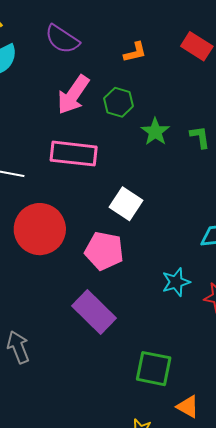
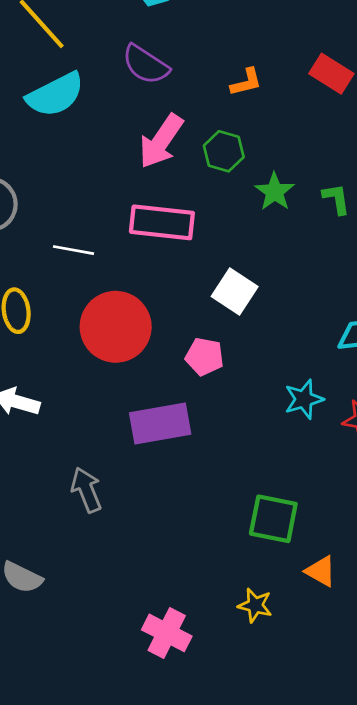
pink pentagon: (104, 251) -> (205, 357), size x0.7
purple rectangle: (94, 312) -> (160, 423), moved, turned -54

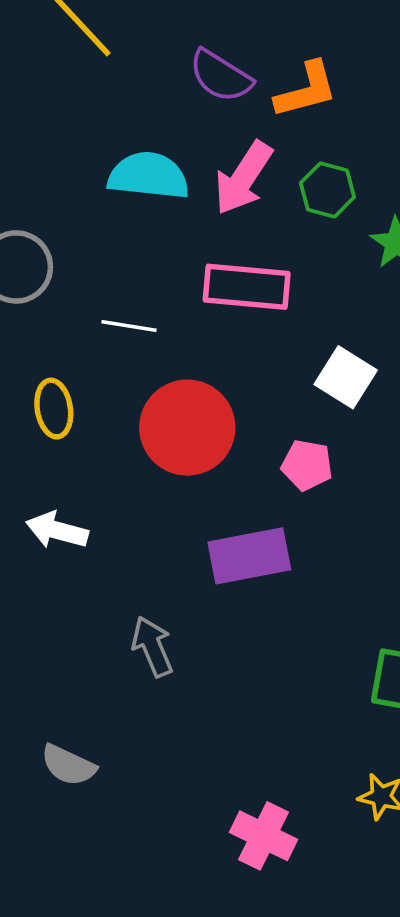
orange L-shape: (246, 82) -> (306, 90), moved, size x1.5
cyan semicircle: (55, 95) -> (149, 176), moved, turned -146

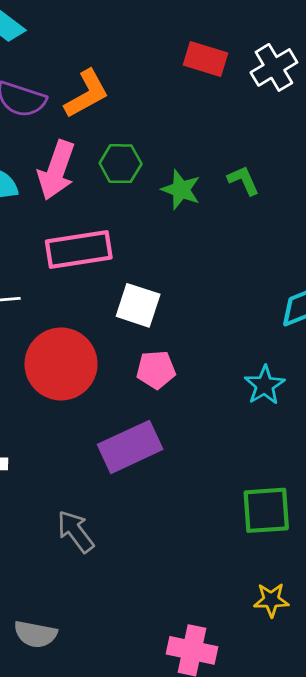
white square: (346, 377) -> (138, 305), moved

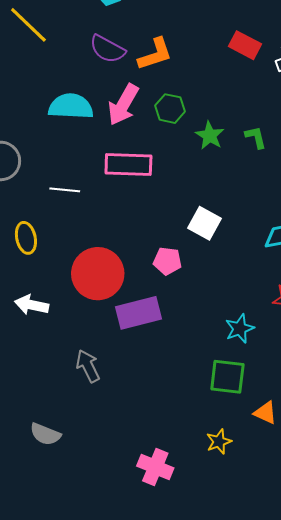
white square: (138, 305) -> (204, 223), moved
red circle: (61, 364) -> (98, 274), moved
cyan star: (265, 385) -> (240, 329), moved
yellow star: (271, 600) -> (219, 442), turned -30

